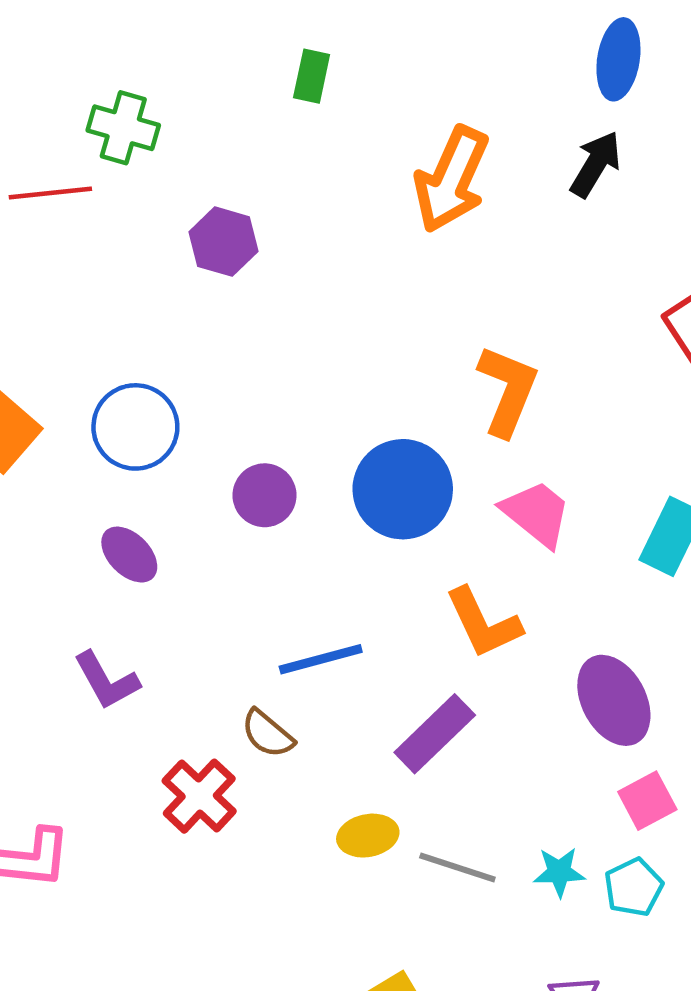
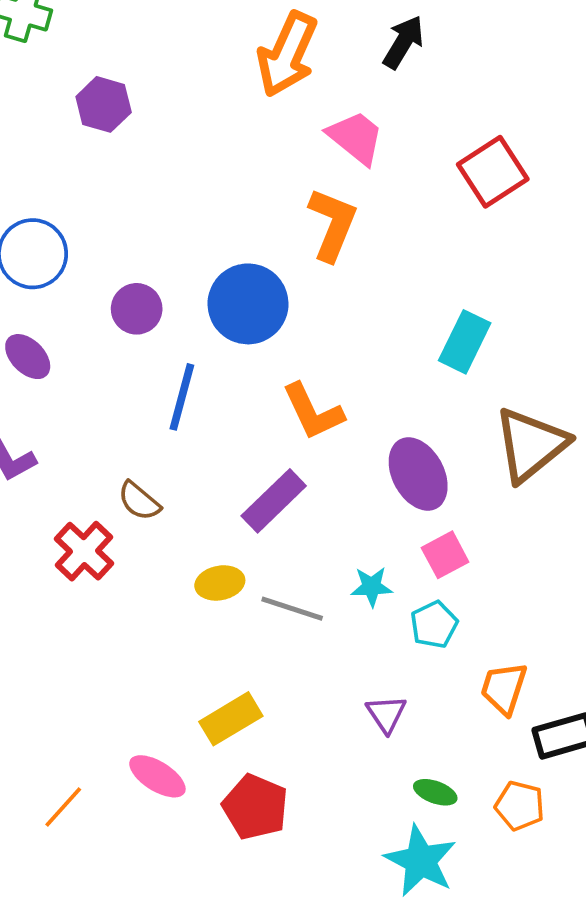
pink trapezoid: (536, 514) -> (356, 137), moved
blue line: (321, 659) -> (182, 397), moved, turned -60
cyan star: (559, 872) -> (372, 587), moved

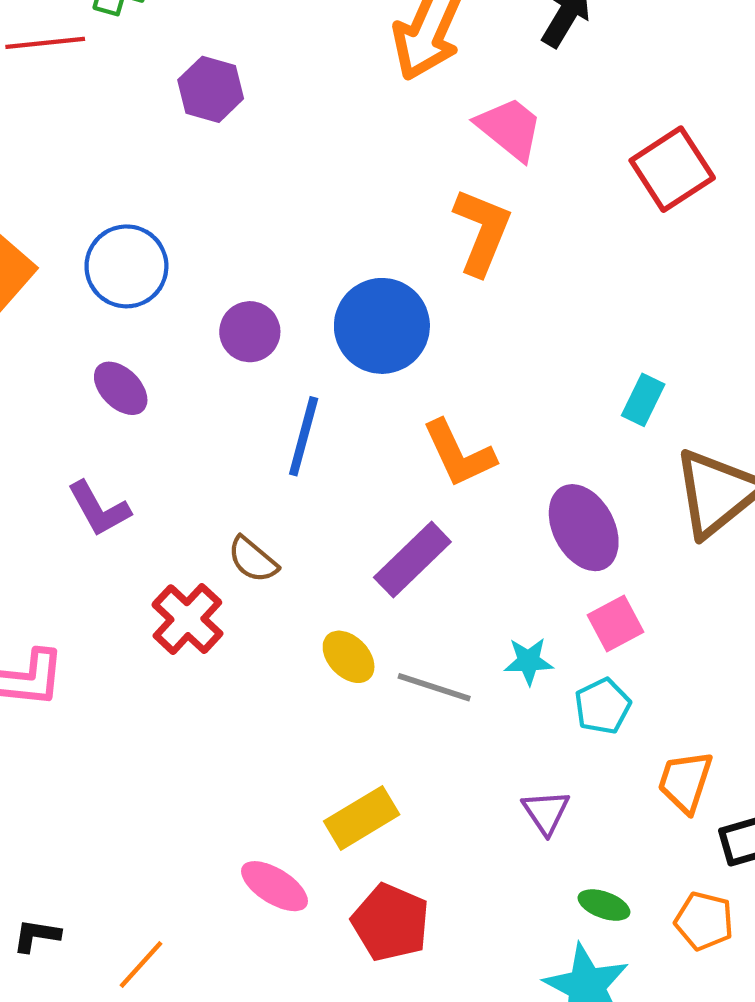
cyan rectangle: (465, 342) -> (643, 400), moved, size x0.7
yellow ellipse: (220, 583) -> (349, 657), turned 57
orange line: (63, 807) -> (141, 965), moved

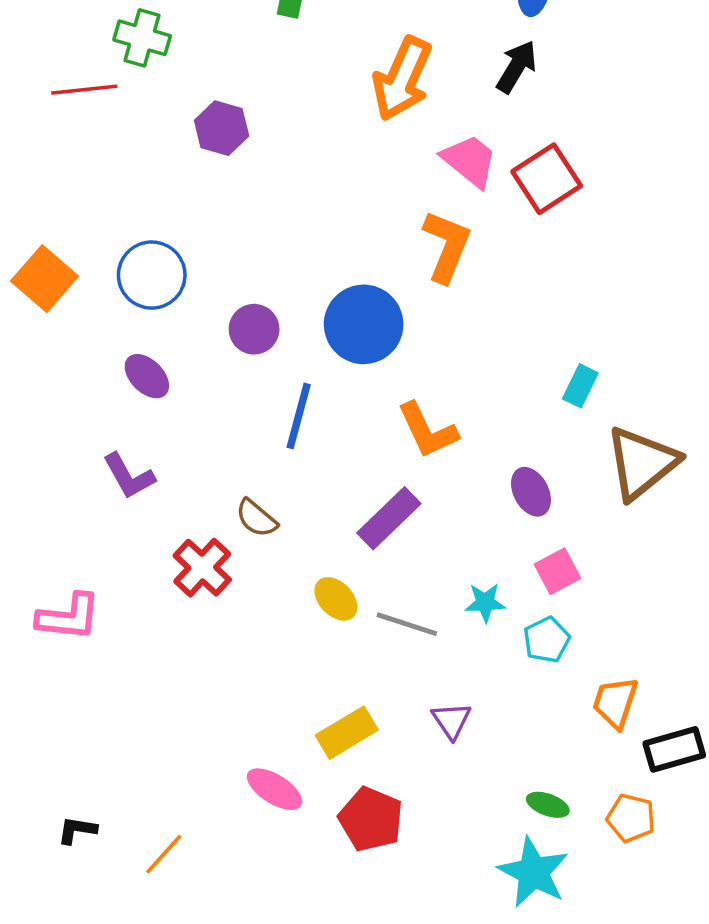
red square: (672, 169) -> (547, 179), moved
purple ellipse: (584, 528) -> (531, 492), size x0.7
purple triangle: (546, 812) -> (451, 720), moved

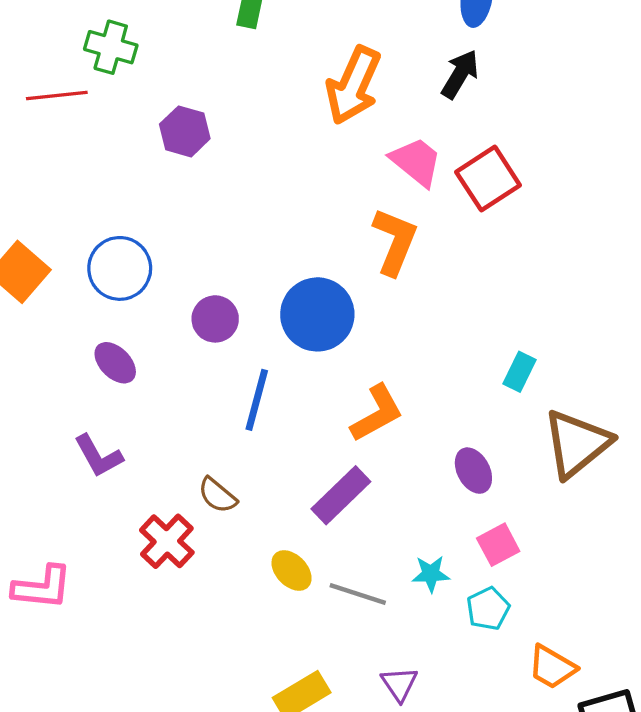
orange L-shape: (427, 430) -> (377, 413), turned -94
orange trapezoid: (615, 702) -> (552, 667), turned -78

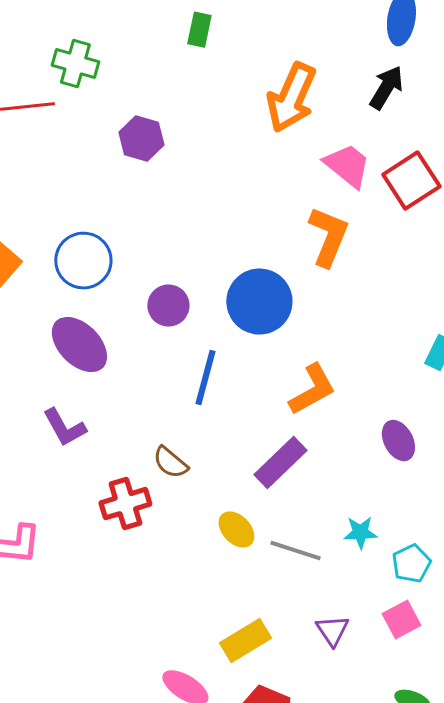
purple ellipse: (115, 363) -> (79, 345), size x1.5
red cross: (167, 541) -> (125, 504), turned 30
pink square: (498, 545) -> (401, 620), moved

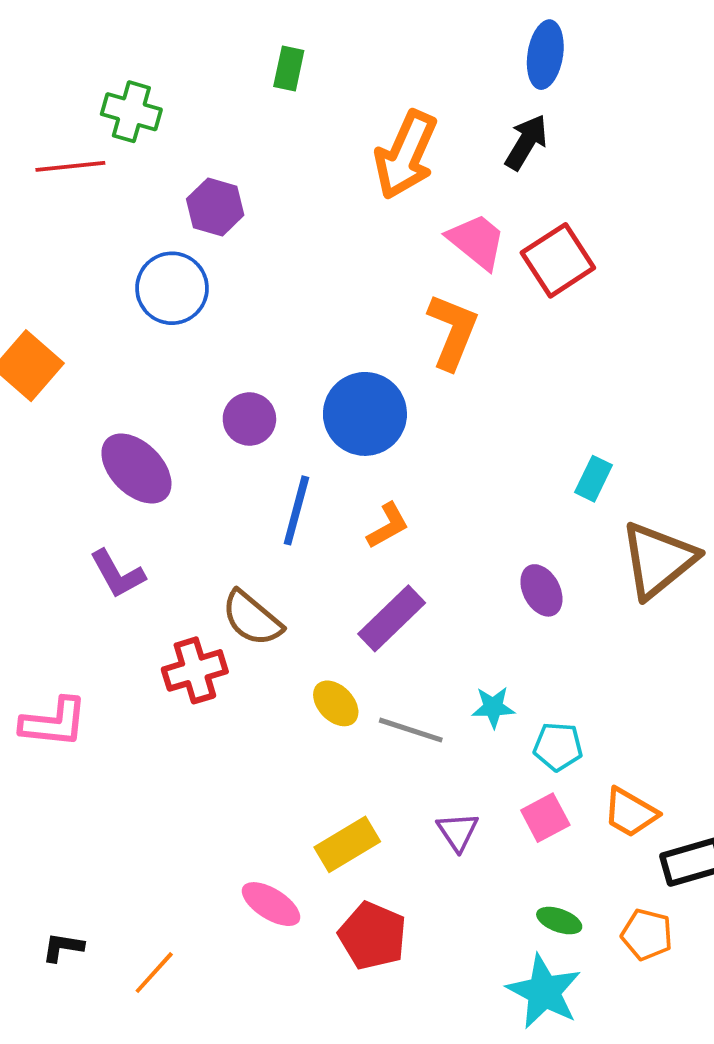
blue circle: (83, 261) -> (172, 288), moved
orange L-shape: (312, 390) -> (388, 526), moved, size x0.7
brown semicircle: (170, 463) -> (252, 618), size x1.4
cyan pentagon: (411, 564) -> (558, 747), turned 30

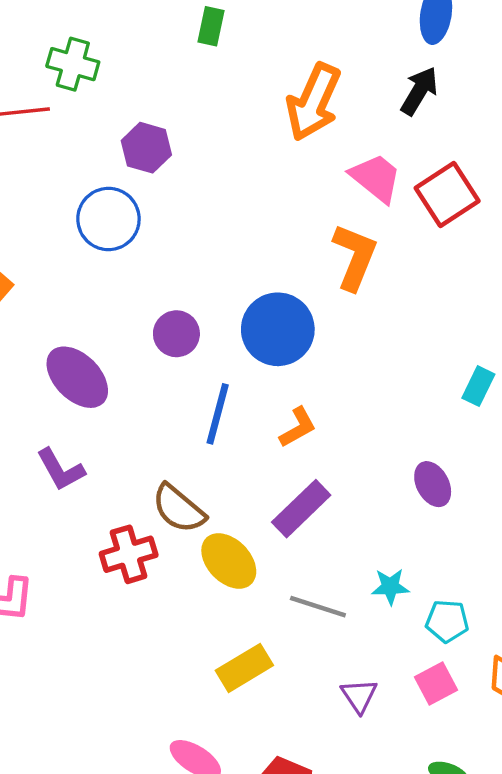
yellow ellipse: (336, 703) -> (229, 561), moved, size x1.4
yellow rectangle: (347, 844) -> (244, 668), moved

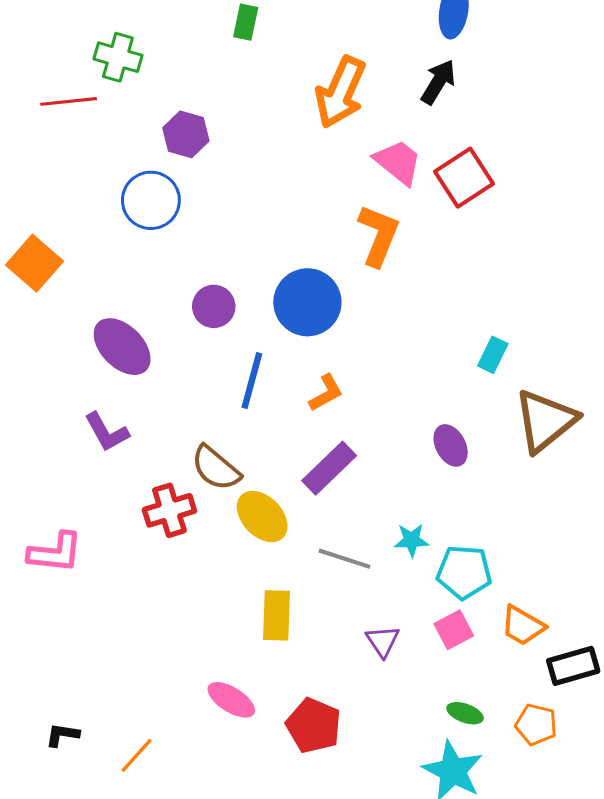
cyan pentagon: (447, 621) -> (464, 572), size x1.4
yellow rectangle: (244, 668) -> (277, 615), turned -57

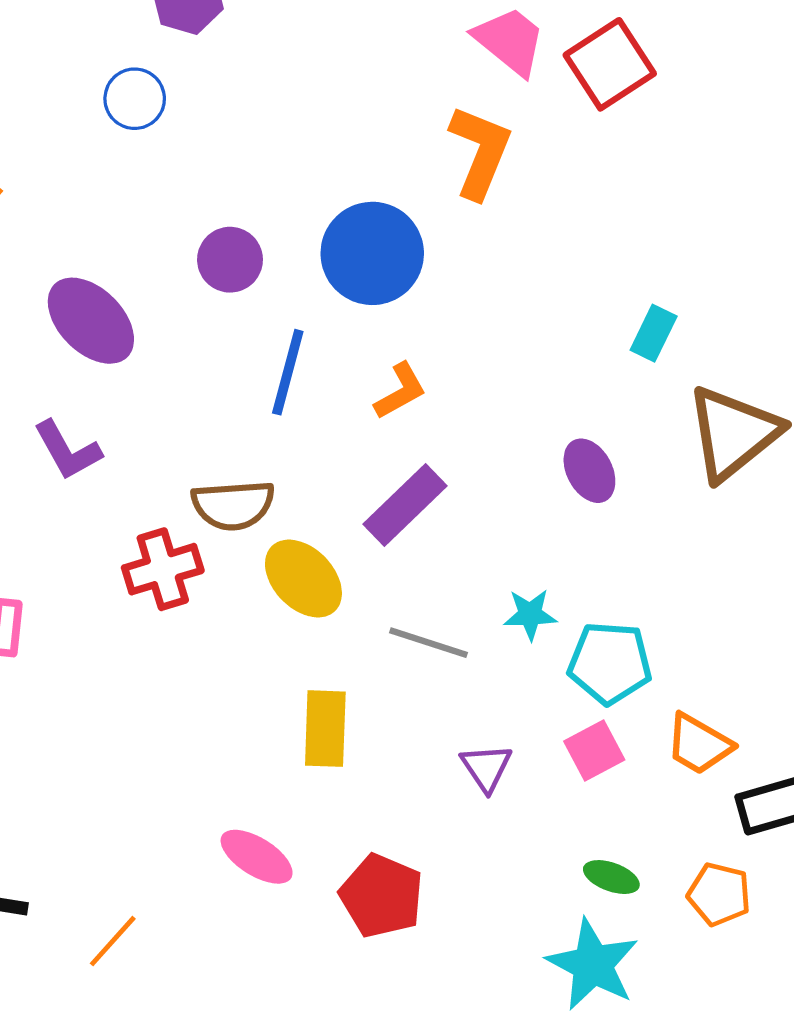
blue circle: (151, 200) -> (135, 99), size x0.7
brown semicircle: (216, 468) -> (233, 505), turned -44

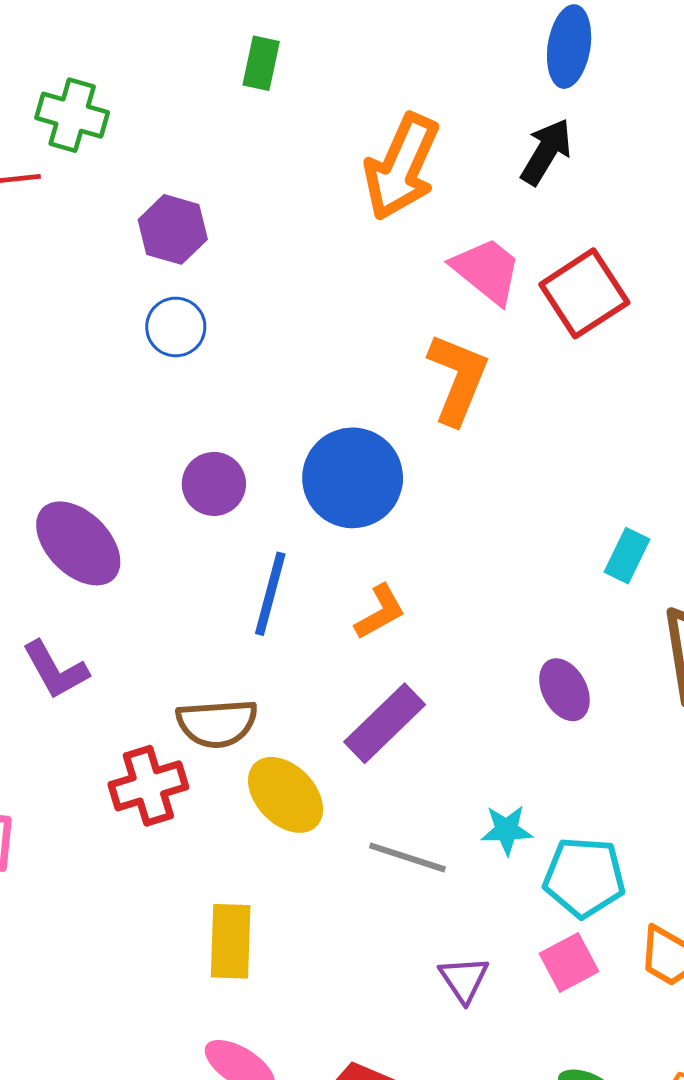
blue circle: (135, 99) -> (176, 327), moved
yellow rectangle: (325, 729) -> (231, 941), moved

